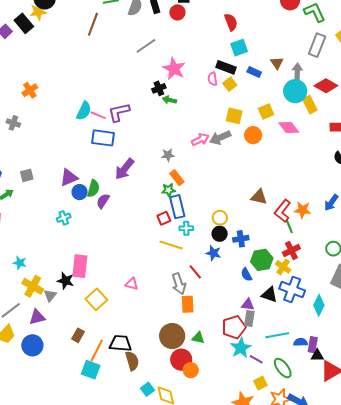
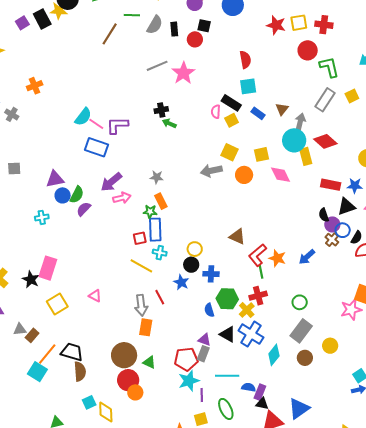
pink star: (174, 69) -> (183, 73), moved
pink arrow: (200, 140) -> (122, 198), moved
gray triangle: (50, 295) -> (20, 329), moved, turned 32
purple line: (256, 359) -> (202, 395), turned 48

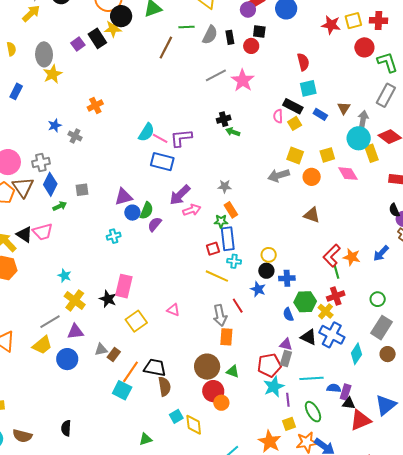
brown triangle: (237, 237) -> (312, 215), moved

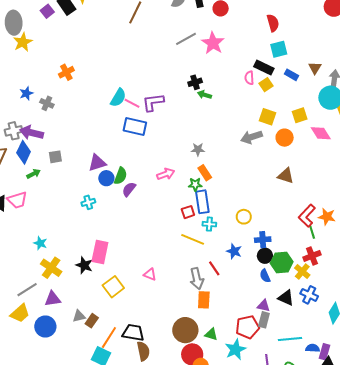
purple arrow: (180, 195) -> (31, 133), moved, turned 60
black circle: (266, 271) -> (265, 256), moved
blue cross: (332, 335) -> (309, 295), size x0.7
cyan star: (274, 387) -> (235, 349), moved

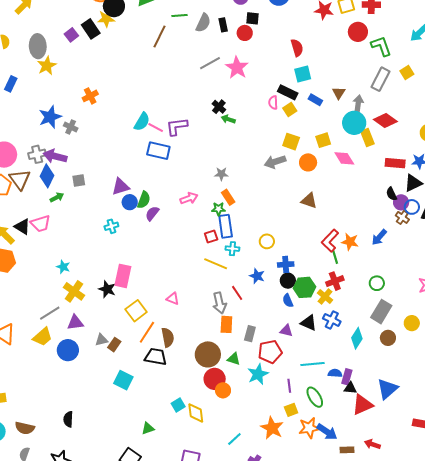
black cross: (195, 82) -> (219, 107), turned -32
blue star: (26, 93) -> (50, 117), size x1.6
gray rectangle: (264, 320) -> (250, 334), moved
orange line: (109, 338) -> (147, 332), moved
brown semicircle: (143, 351) -> (168, 337), moved

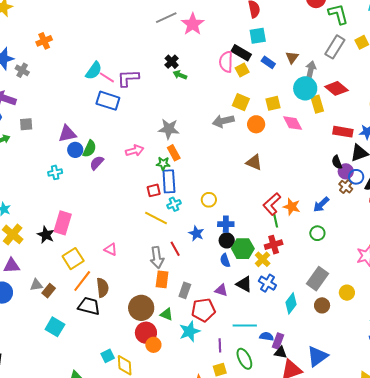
pink semicircle: (273, 103) -> (226, 62), size x1.5
gray star: (221, 174) -> (169, 129), size x1.5
cyan cross: (232, 249) -> (174, 204), turned -32
green circle: (377, 283) -> (317, 233), moved

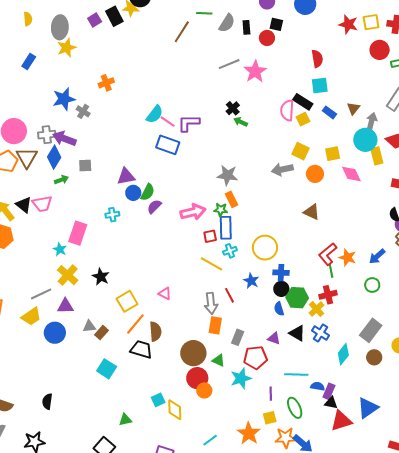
pink arrow: (135, 151) -> (193, 212), moved, size x1.4
yellow circle: (209, 200) -> (265, 248), size x1.6
pink rectangle: (63, 223) -> (78, 233), moved

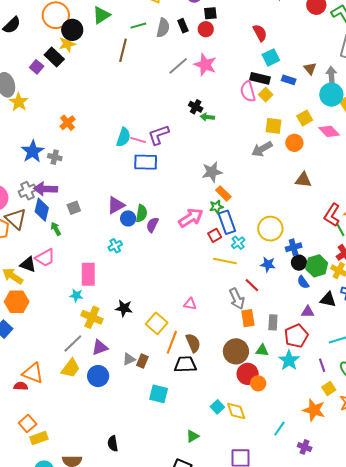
green arrow: (61, 180) -> (56, 229), turned -80

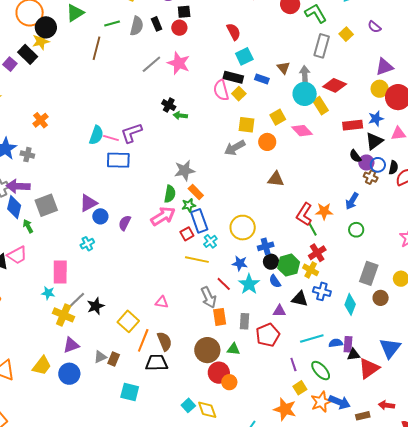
gray square: (74, 208) -> (46, 205), size x1.6
green semicircle: (141, 213) -> (170, 194), moved
black star: (124, 308) -> (96, 306), turned -30
gray line: (73, 344) -> (76, 301), moved
cyan star: (289, 360) -> (249, 284), moved

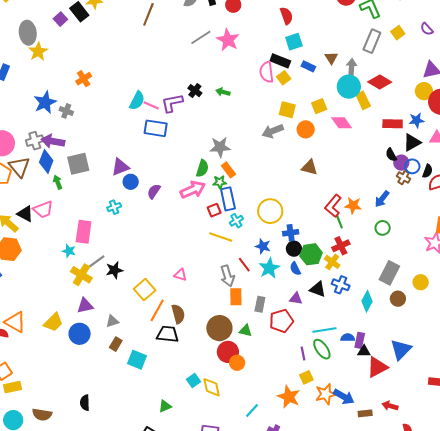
black cross: (169, 105) -> (195, 91), moved
brown rectangle: (114, 359) -> (116, 344), moved
green ellipse: (321, 371) -> (322, 349), moved

